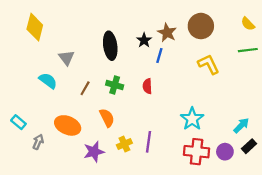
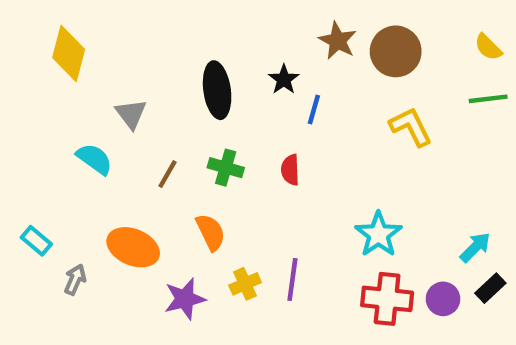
brown star: (167, 33) -> (338, 41), moved

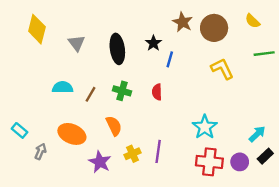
yellow semicircle: (488, 47) -> (252, 21), moved
gray triangle: (131, 114) -> (77, 43), moved
cyan semicircle: (94, 159) -> (63, 87), moved, turned -36
purple star: (185, 299) -> (100, 162), turned -30

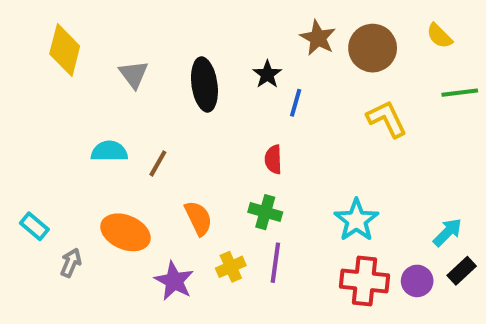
green cross: (122, 91) -> (265, 212), moved

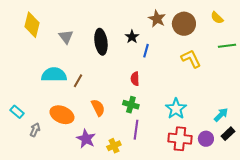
cyan semicircle: (109, 151) -> (54, 75), size x1.4
yellow cross: (231, 267) -> (114, 146), moved

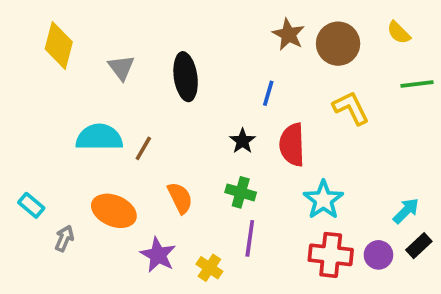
black star: (132, 37) -> (243, 141), moved
red semicircle: (135, 79) -> (292, 145), moved, size x1.6
yellow cross: (114, 146) -> (209, 268), turned -32

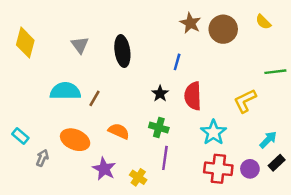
yellow diamond: (59, 45) -> (25, 43), moved
green line: (417, 84) -> (275, 72), moved
yellow L-shape: (351, 108) -> (245, 101), moved, turned -90
orange semicircle: (180, 198) -> (119, 131), turned -40

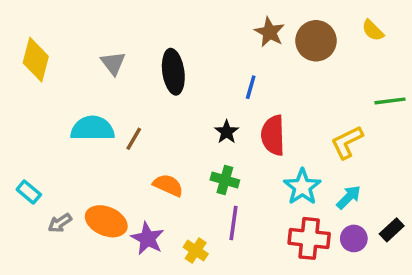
orange ellipse: (75, 140) -> (106, 221), moved
cyan arrow: (268, 140) -> (349, 197), moved
gray arrow: (42, 158) -> (60, 223), turned -147

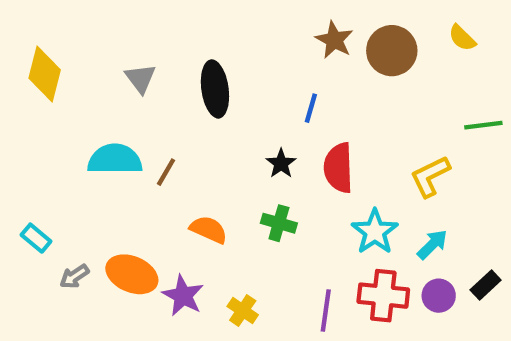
purple line: (233, 223) -> (326, 311), moved

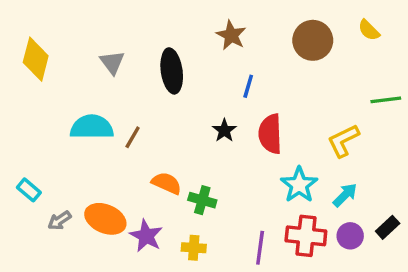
brown star: (334, 40) -> (231, 35), moved
green cross: (279, 223) -> (202, 200), moved
yellow cross: (243, 311) -> (194, 248), turned -30

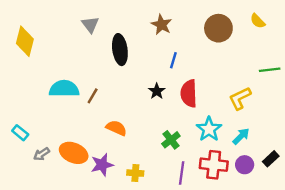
gray triangle: (112, 62) -> (90, 25), moved
green cross: (202, 200) -> (171, 140), moved, turned 36
purple star: (146, 236) -> (102, 165), turned 30

